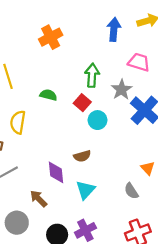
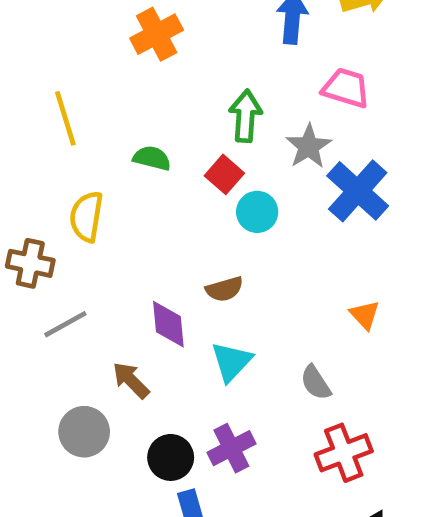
gray semicircle: (131, 191) -> (316, 383), moved

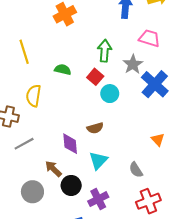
black circle: (171, 457) -> (71, 185), moved

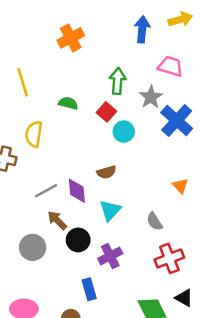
gray line: (24, 144) -> (46, 191), moved

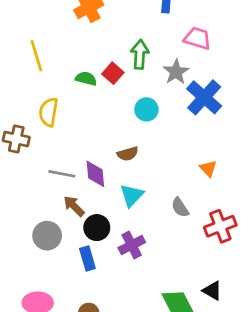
red square: (106, 112) -> (113, 73), moved
gray line: (46, 191) -> (62, 174), turned 40
red cross: (169, 258) -> (220, 226), moved
blue rectangle: (89, 289) -> (87, 258), moved

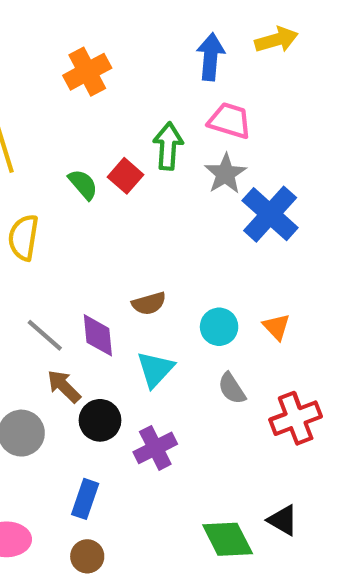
pink trapezoid: (197, 38) -> (230, 121), moved
green semicircle: (86, 79) -> (83, 184), turned 35
cyan circle: (146, 109) -> (219, 327), moved
gray line: (62, 174) -> (45, 335), turned 30
blue rectangle: (87, 258) -> (85, 499), moved, turned 35

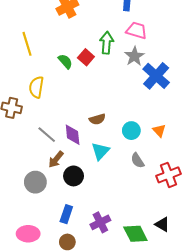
brown arrow: (64, 386) -> (56, 159), turned -96
purple cross: (155, 448) -> (100, 222), moved

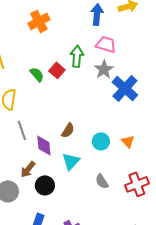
brown semicircle: (97, 119) -> (68, 130), turned -42
gray line: (47, 135) -> (22, 130), moved, turned 30
gray semicircle: (138, 160) -> (102, 181), moved

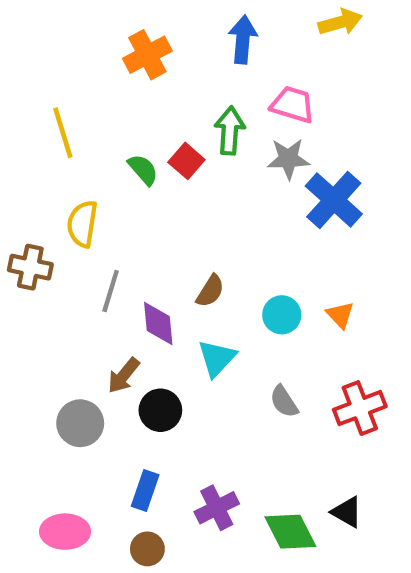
blue arrow: (97, 14) -> (243, 40), moved
gray star: (104, 69) -> (288, 159), turned 30
gray line: (22, 130) -> (111, 291), turned 36

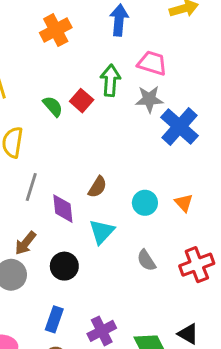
brown arrow: (124, 376) -> (25, 243), moved

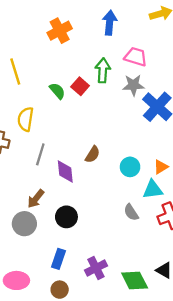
orange triangle: (184, 203) -> (161, 167), turned 42
cyan triangle: (102, 232) -> (153, 190), moved, turned 40

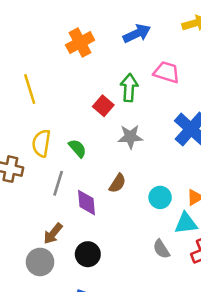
blue arrow: (110, 23) -> (137, 34), turned 60
gray star: (133, 85) -> (130, 137), moved
green semicircle: (57, 91) -> (77, 148), moved

